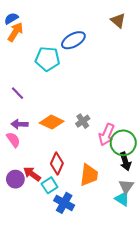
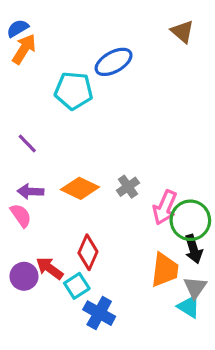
orange trapezoid: (89, 175) -> (165, 270), moved

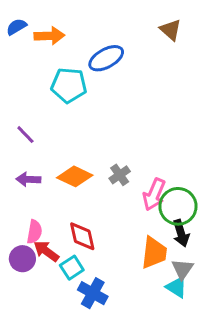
orange arrow: (24, 49) -> (49, 36), moved, turned 56
pink semicircle: (21, 215) -> (34, 232), moved, turned 45
red diamond: (88, 252) -> (82, 236), turned -36

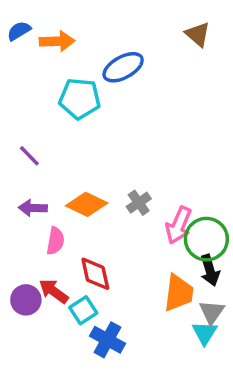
pink semicircle: (34, 232) -> (55, 241), moved
cyan triangle: (176, 287) -> (205, 333), turned 30

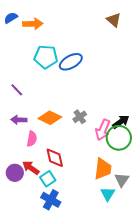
blue ellipse: (123, 67) -> (71, 62), moved
black arrow: (210, 270) -> (121, 122), moved, turned -108
cyan triangle: (205, 333) -> (108, 194), moved
blue cross: (107, 340) -> (51, 200), moved

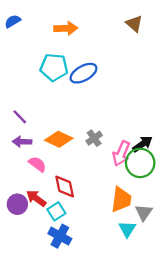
orange arrow: (33, 24) -> (66, 28), moved
purple line: (17, 90) -> (20, 117), moved
pink semicircle: (32, 139) -> (37, 164), turned -63

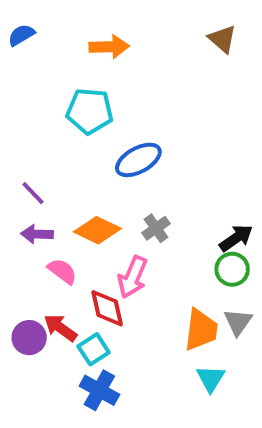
blue ellipse: (83, 73) -> (138, 160), moved
pink arrow: (121, 153) -> (133, 277), moved
green circle: (140, 163) -> (232, 269), size x0.7
gray triangle: (144, 212) -> (238, 322), moved

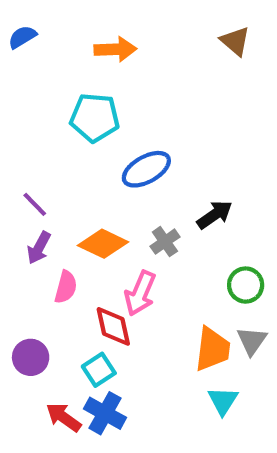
purple arrow: (37, 234) -> (39, 248), turned -64
black arrow: (236, 238) -> (215, 215), moved
pink semicircle: (62, 271) -> (66, 287), turned 68
red arrow: (60, 328) -> (64, 417), moved

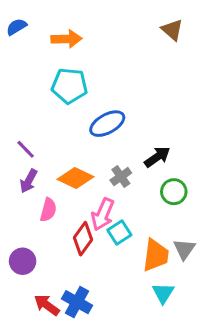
orange arrow: (115, 49) -> (66, 39), moved
green circle: (246, 285) -> (174, 192), moved
red diamond: (113, 326) -> (83, 239), turned 48
cyan square: (99, 370) -> (119, 232), moved

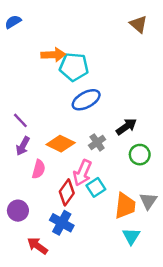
orange arrow: (66, 39) -> (53, 55), moved
cyan pentagon: (69, 86) -> (74, 67), moved
blue cross: (77, 302) -> (62, 223), moved

